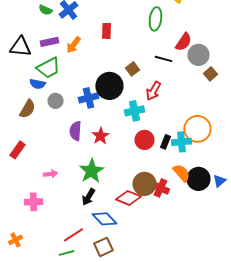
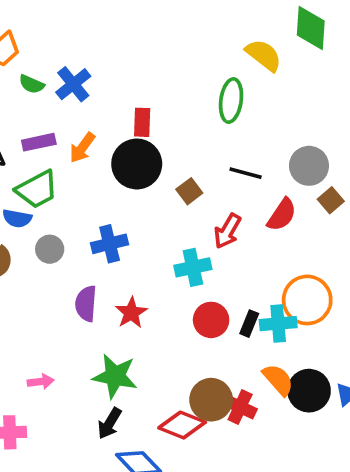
red semicircle: (183, 42) -> (282, 215), moved
black circle: (109, 86) -> (137, 164), moved
green star: (91, 171) -> (115, 376), turned -30

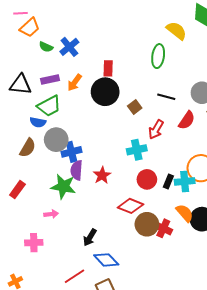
blue cross: (110, 244) -> (71, 152), moved
gray circle: (50, 249) -> (56, 140), size x1.5
green star: (115, 376) -> (63, 187), moved
red diamond: (182, 425) -> (131, 206), moved

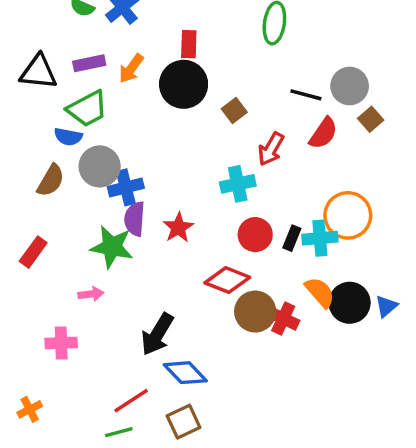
black line: (166, 97) -> (306, 95), moved
black arrow: (90, 238) -> (157, 334), size x1.4

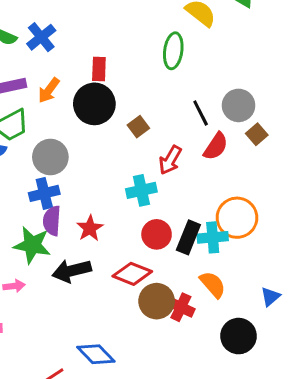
black line: (306, 95) -> (201, 113), turned 48
gray circle: (100, 166) -> (50, 157), moved
black rectangle: (292, 238) -> (188, 237), size x1.5
black circle: (350, 303) -> (239, 336), moved
black arrow: (157, 334) -> (72, 271), moved, turned 45

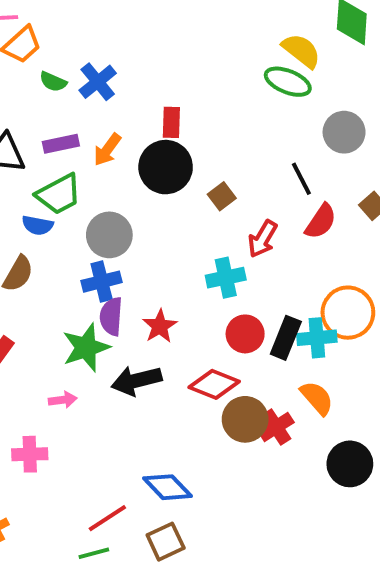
green ellipse: (173, 51) -> (288, 82), moved, turned -76
gray circle: (239, 105) -> (344, 132), moved
green star: (32, 245) -> (86, 347), turned -30
red cross: (181, 307) -> (276, 427), turned 32

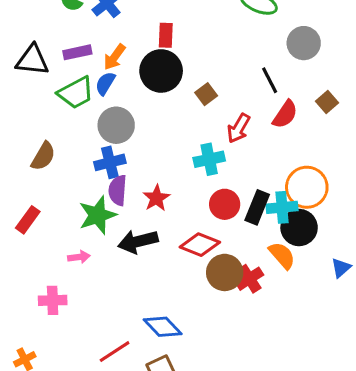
blue semicircle: (38, 225) -> (105, 83), moved, turned 110
black circle: (350, 464) -> (299, 228), moved

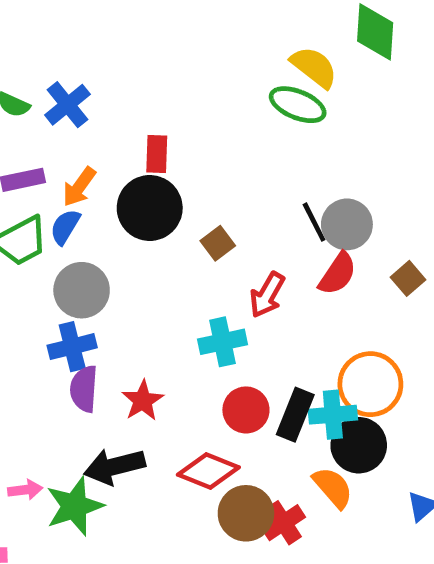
gray circle: (304, 43) -> (347, 224), moved
brown square: (327, 102) -> (408, 278), moved
green star: (98, 215) -> (75, 506), moved

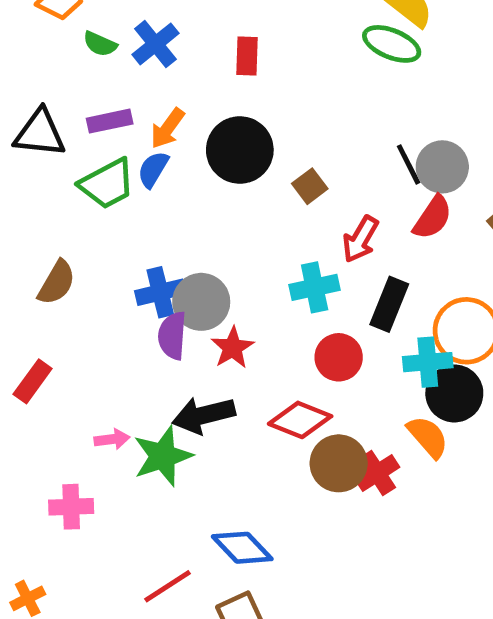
red rectangle: (157, 154) -> (247, 56), moved
gray circle: (82, 290) -> (201, 302), moved
black rectangle: (295, 415) -> (389, 304), moved

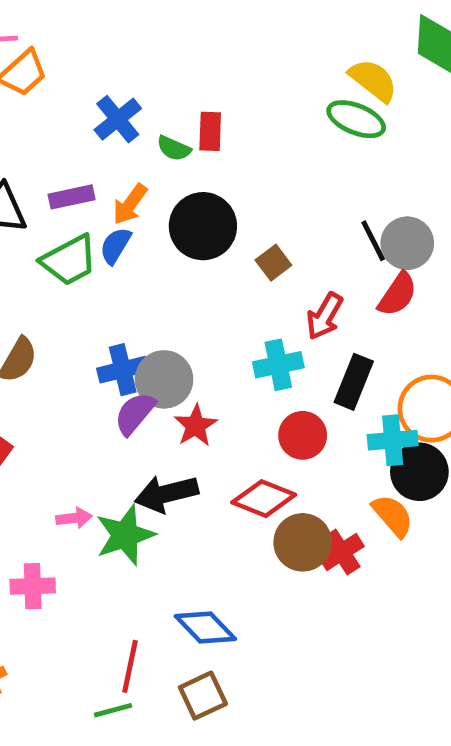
green semicircle: (100, 44) -> (174, 148), moved
purple semicircle: (172, 336) -> (135, 413), turned 36
red line: (167, 586) -> (130, 666), turned -45

